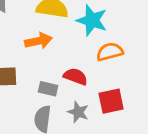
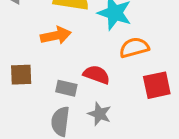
red square: (111, 101) -> (157, 85), moved

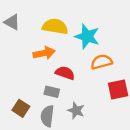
brown square: (21, 75) -> (21, 108), moved, turned 35
red semicircle: (97, 75) -> (65, 73), moved

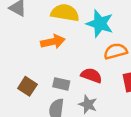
red semicircle: (65, 73) -> (91, 75), moved
brown square: (21, 108) -> (27, 86), moved

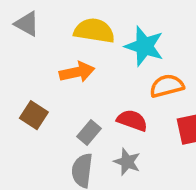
gray rectangle: (61, 84) -> (89, 132), turned -63
brown square: (27, 86) -> (34, 115), moved

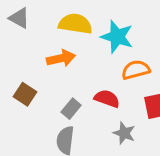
gray star: (127, 162) -> (124, 133), moved

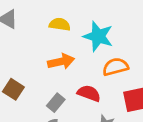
yellow semicircle: (75, 24) -> (60, 24), size x0.7
orange arrow: (61, 58) -> (61, 61), moved

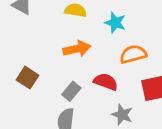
cyan star: (98, 36) -> (115, 23), size x0.7

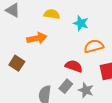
orange arrow: (77, 49) -> (37, 38), moved
gray rectangle: (71, 91) -> (66, 86), moved

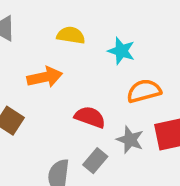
red semicircle: (74, 66) -> (90, 117), moved
gray star: (86, 90) -> (130, 140), moved

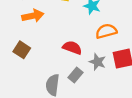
orange arrow: (45, 77) -> (33, 16), moved

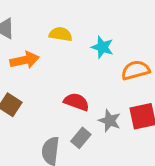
orange semicircle: (106, 31) -> (136, 70), moved

